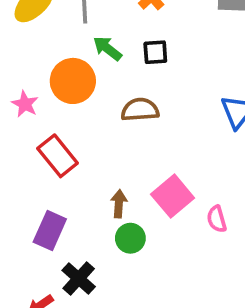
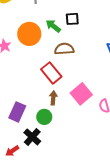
green arrow: (107, 48) -> (53, 26), moved
red rectangle: (58, 156) -> (51, 73), moved
green circle: (130, 238) -> (44, 117), moved

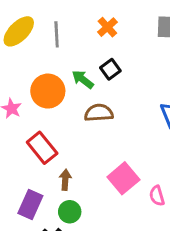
black square: (72, 19) -> (110, 69), turned -32
red rectangle: (51, 73) -> (42, 148), moved
brown arrow: (53, 98) -> (65, 180), moved

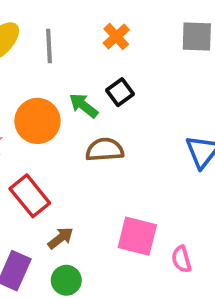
pink square: (123, 178) -> (137, 236), turned -36
brown arrow: (65, 180) -> (61, 238), turned 48

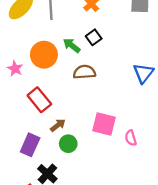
green circle: (66, 280) -> (68, 144), moved

